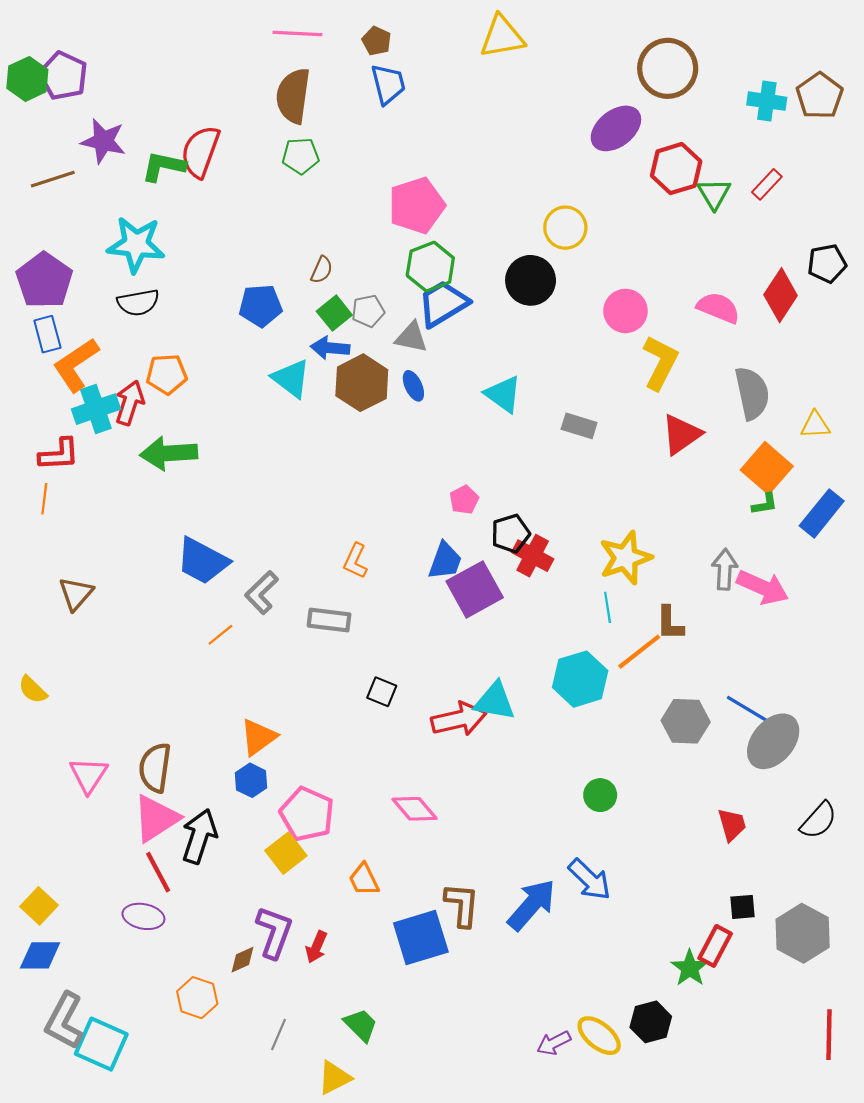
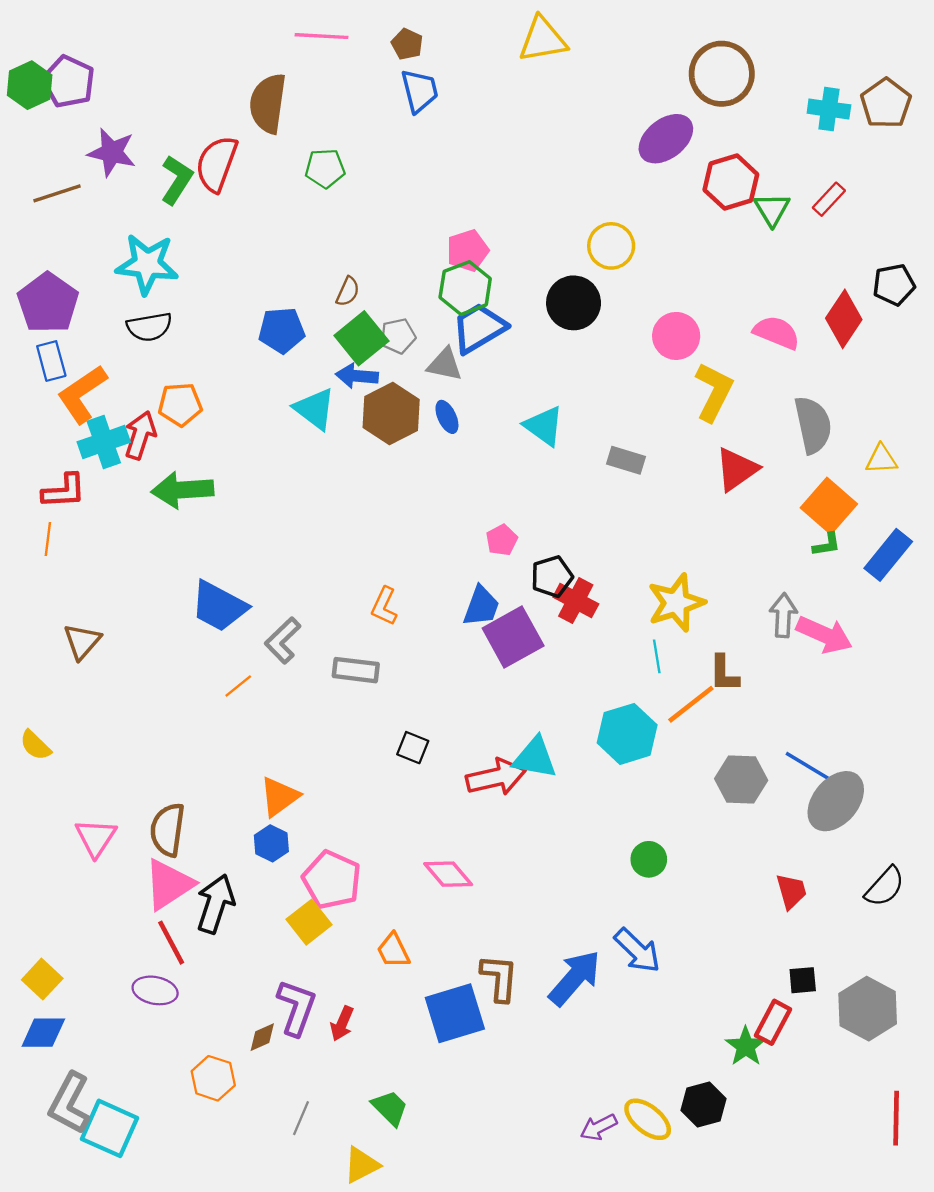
brown semicircle: (293, 96) -> (268, 103), moved
green L-shape: (163, 166) -> (177, 180), turned 111
pink pentagon: (417, 205) -> (467, 250), moved, size x0.7
green square: (334, 313) -> (361, 338), size x1.4

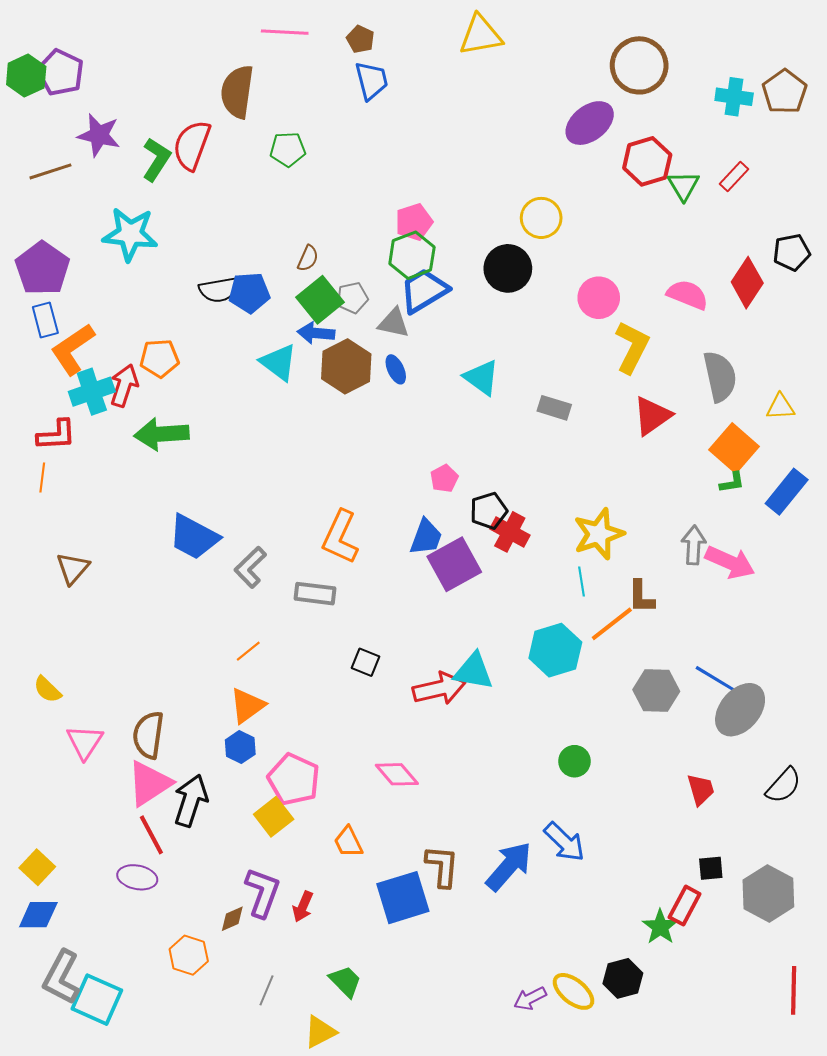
black semicircle: (149, 327) -> (219, 290), moved
orange L-shape: (384, 606) -> (340, 537), size x1.6
orange line: (238, 686) -> (248, 651), moved
yellow semicircle: (35, 745) -> (47, 690), moved

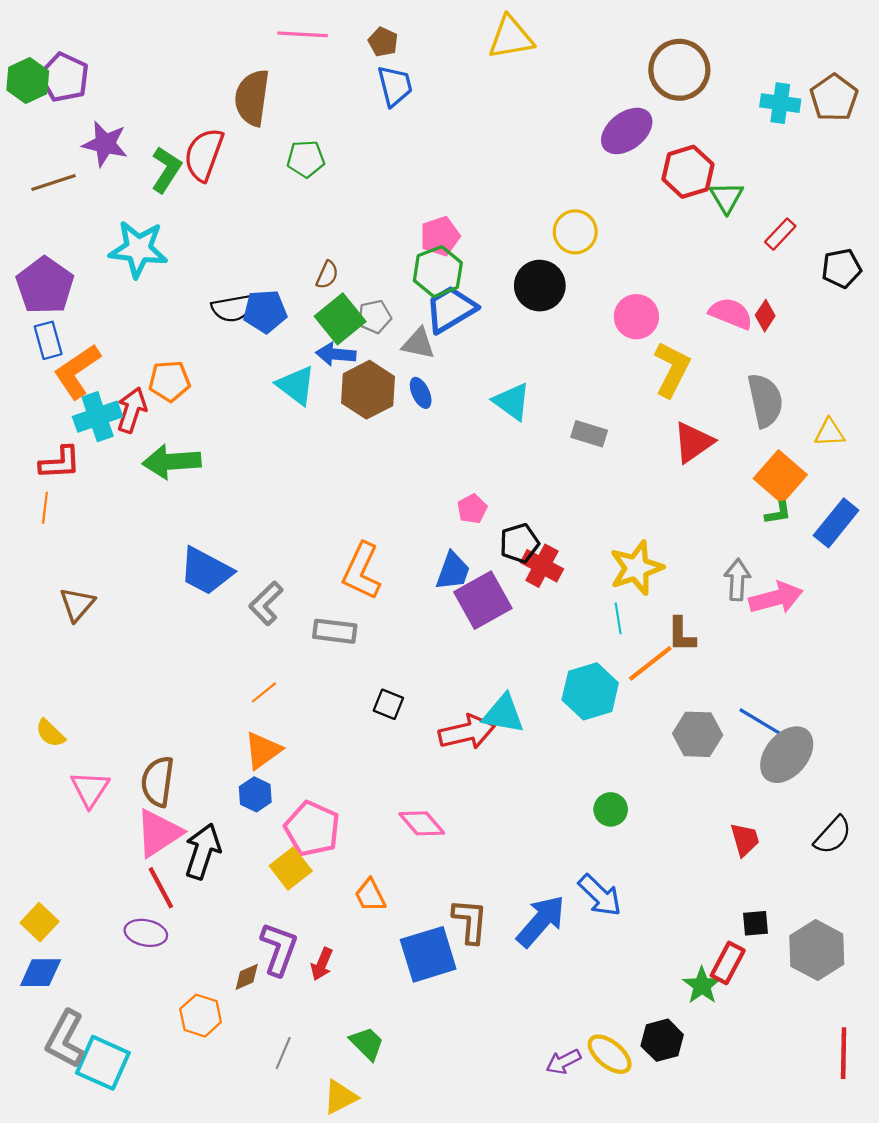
red rectangle: (734, 177) -> (780, 234), moved
red diamond: (747, 283) -> (765, 316), moved, size x0.6
pink arrow: (730, 562) -> (776, 598), turned -39

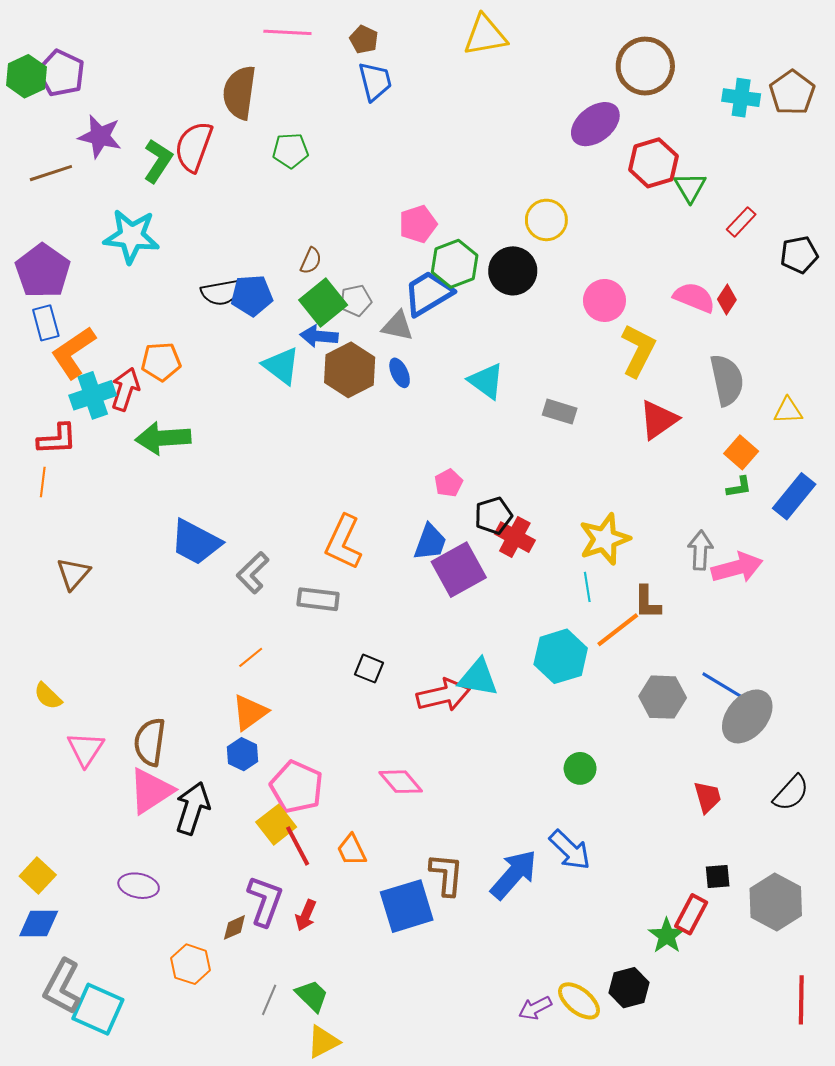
green hexagon: (438, 272) -> (455, 264), moved
orange square: (780, 477) -> (741, 452), size x0.7
red line: (161, 888) -> (298, 846), moved
green trapezoid: (367, 1043) -> (312, 996), moved

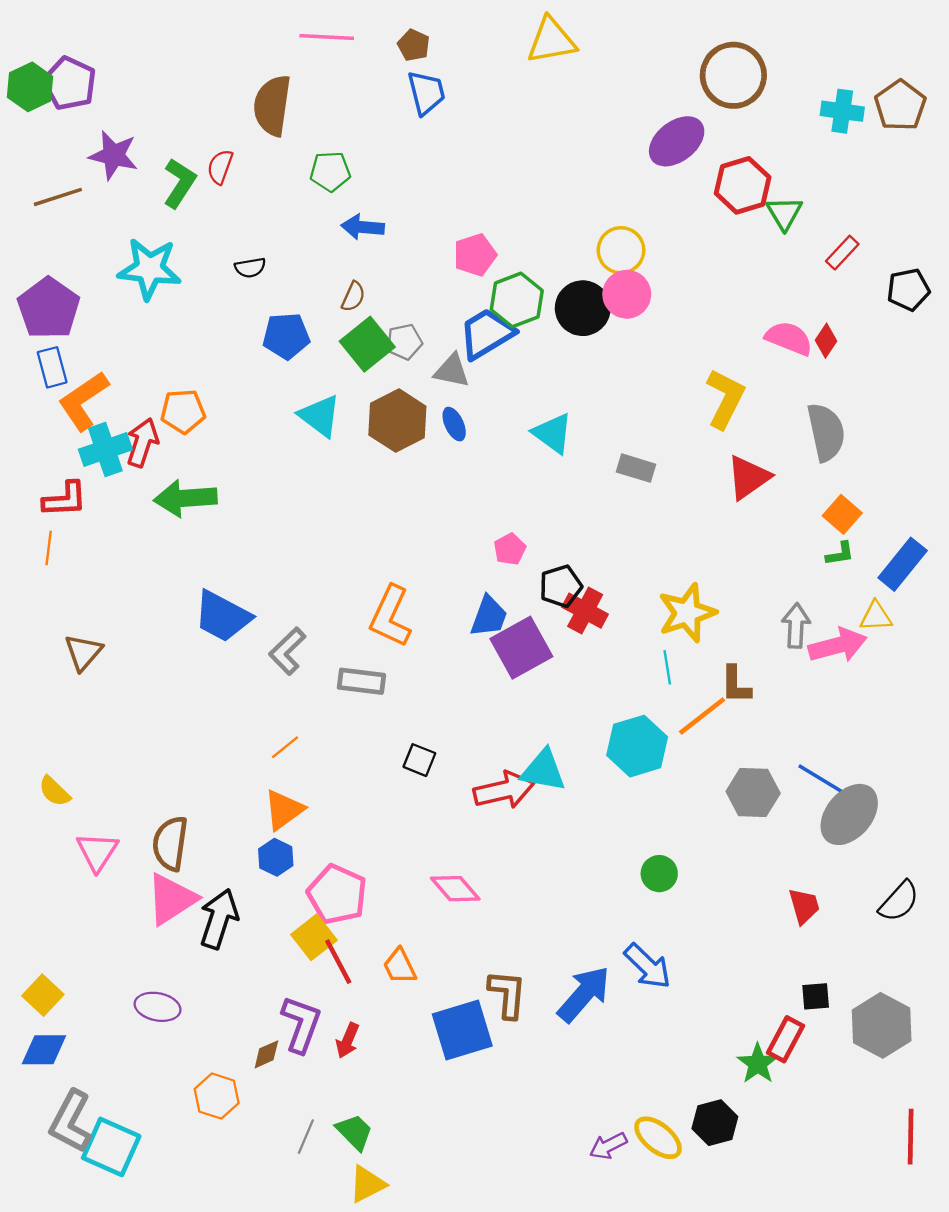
red semicircle: (194, 147) -> (220, 167), size x0.6
black semicircle: (221, 292) -> (250, 268), moved, size x0.7
pink circle: (604, 300) -> (627, 294), moved
blue arrow: (319, 336) -> (363, 227), moved
yellow triangle: (788, 411) -> (876, 616), moved

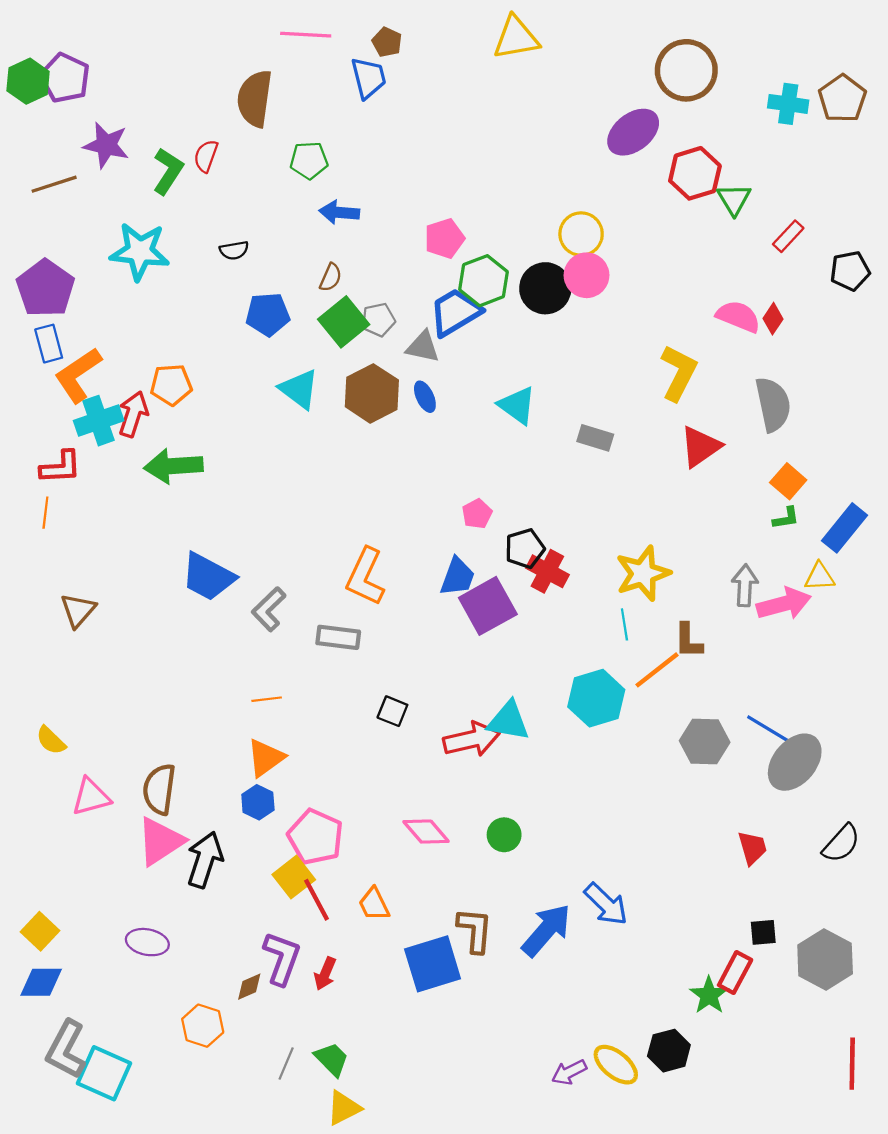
blue trapezoid: (426, 93) -> (369, 78), moved
orange line: (285, 747) -> (267, 699), turned 32
pink triangle: (97, 852) -> (91, 797), turned 42
green circle: (659, 874) -> (504, 835), moved

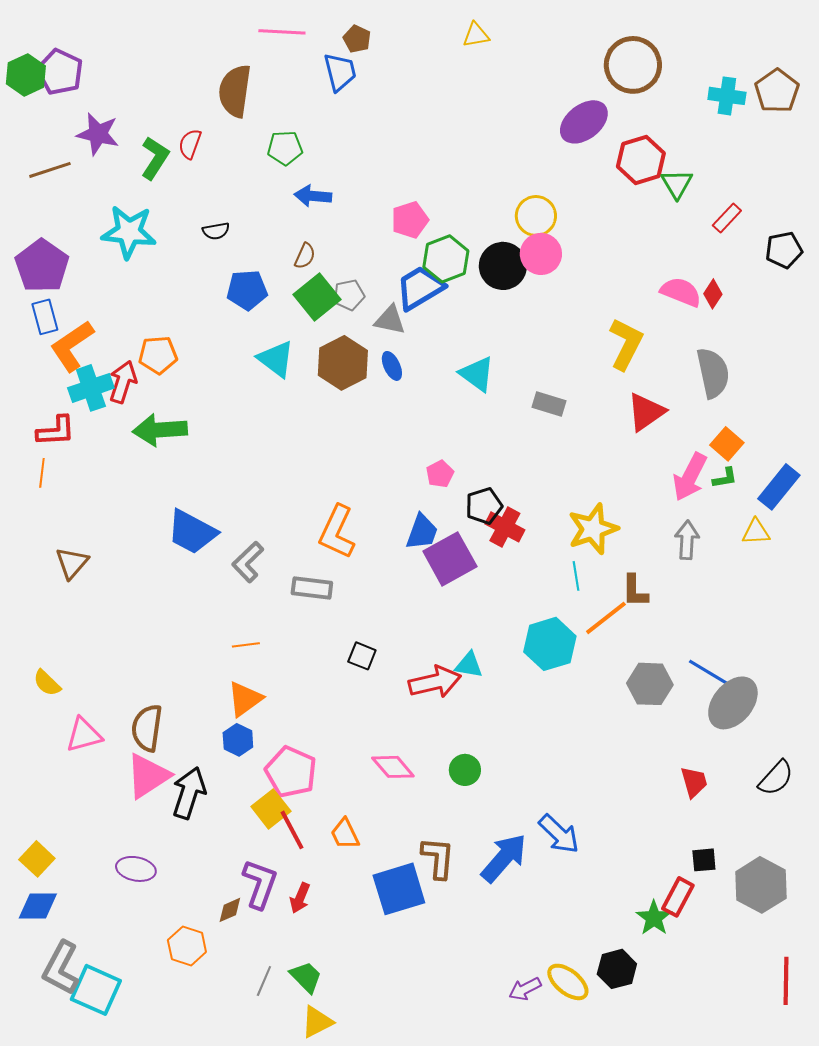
yellow triangle: (516, 38) -> (476, 35), size x0.6
pink arrow: (784, 604) -> (690, 477), moved, turned 132
cyan triangle: (508, 721) -> (469, 665), size x0.7

